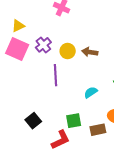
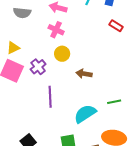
yellow circle: (68, 51) -> (62, 54), moved
cyan semicircle: (91, 92) -> (85, 114), size x1.6

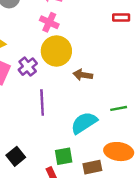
red rectangle: (116, 26) -> (121, 17), turned -32
yellow circle: (62, 54) -> (56, 51), size x1.6

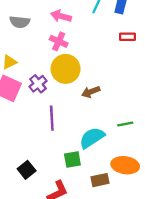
brown arrow: (83, 75) -> (91, 92), turned -30
green square: (64, 156) -> (72, 159), moved

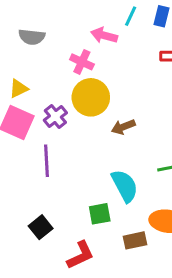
pink arrow: (61, 16) -> (104, 35), moved
purple line: (52, 118) -> (47, 161), moved
cyan semicircle: (92, 138) -> (125, 186), turned 95

